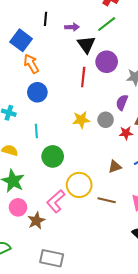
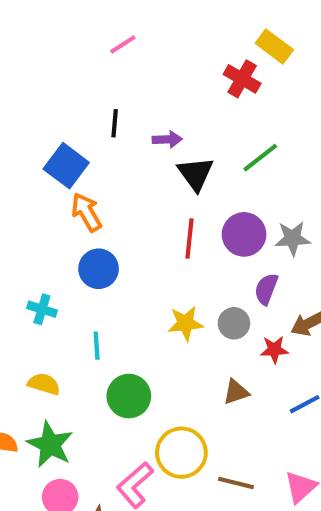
green line: (107, 24) -> (260, 158), moved
purple circle: (107, 62) -> (244, 234), moved
brown triangle: (115, 167) -> (236, 392), moved

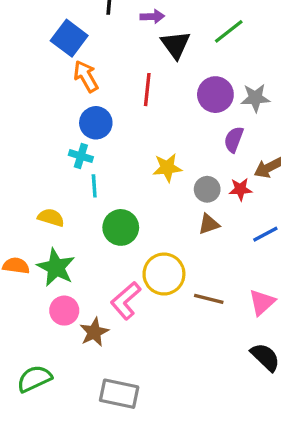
red line: (189, 238) -> (147, 90), moved
cyan cross: (42, 309) -> (81, 156), moved
gray circle: (234, 323) -> (207, 189), moved

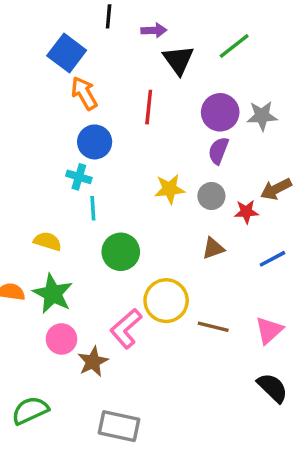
purple semicircle: (234, 139) -> (218, 151), moved
gray circle: (207, 189) -> (211, 196), moved

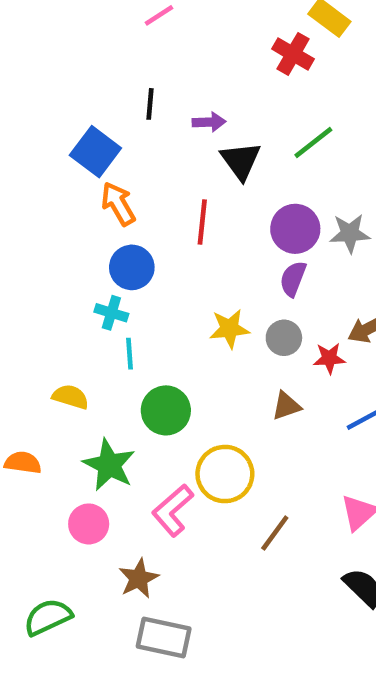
green star: (53, 294) -> (109, 465), moved
brown line: (213, 327) -> (275, 533), moved, turned -68
brown star: (93, 362) -> (139, 578), moved

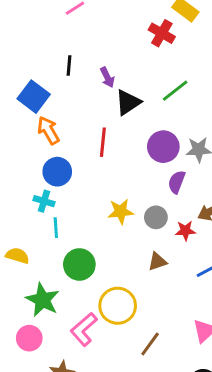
purple arrow: (209, 122) -> (107, 77), turned 66
black triangle: (241, 161) -> (128, 102), turned 32
purple semicircle: (293, 279) -> (177, 182), moved

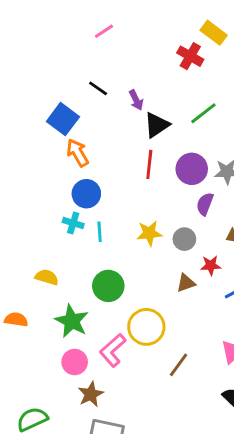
black line: (69, 66) -> (98, 88), turned -60
red line: (103, 142) -> (149, 164), moved
cyan line: (56, 228) -> (100, 232), moved
red star: (185, 231) -> (211, 265), moved
pink circle: (29, 338) -> (75, 362), moved

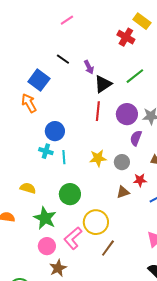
orange arrow: (78, 153) -> (29, 103), moved
brown line: (179, 365) -> (108, 248), moved

